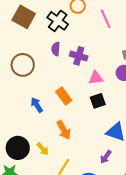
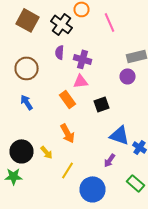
pink triangle: (96, 78) -> (80, 81), moved
blue arrow: (37, 105) -> (26, 102), moved

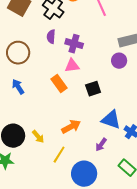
orange arrow: (68, 133) -> (71, 127), moved, turned -90

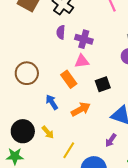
brown circle: (18, 53) -> (27, 73), moved
blue arrow: (18, 87) -> (52, 102), moved
orange arrow: (71, 127) -> (81, 109), moved

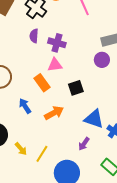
yellow arrow: (48, 132) -> (21, 149), moved

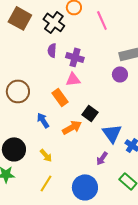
black square: (76, 88) -> (90, 113), moved, turned -35
blue triangle: (94, 119) -> (112, 133), turned 35
yellow arrow: (21, 149) -> (46, 155), moved
yellow line: (42, 154) -> (46, 183), moved

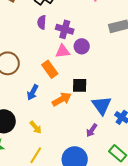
purple circle: (120, 74) -> (82, 46), moved
black square: (90, 113) -> (80, 85), turned -35
blue arrow: (43, 120) -> (33, 92), turned -119

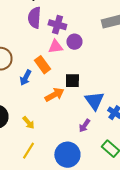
purple semicircle: (42, 22) -> (34, 18), size x1.5
blue arrow: (33, 92) -> (25, 78), moved

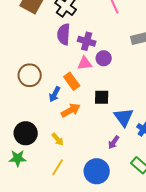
orange arrow: (54, 95) -> (71, 110), moved

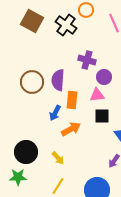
purple semicircle: (64, 34) -> (58, 80), moved
pink triangle: (85, 63) -> (97, 95), moved
brown circle: (30, 75) -> (32, 82), moved
orange rectangle: (72, 81) -> (72, 100), turned 42

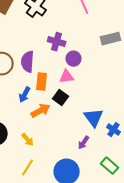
black square: (102, 116) -> (61, 98), moved, turned 35

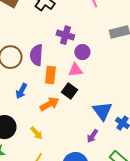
blue arrow: (25, 95) -> (21, 91), moved

